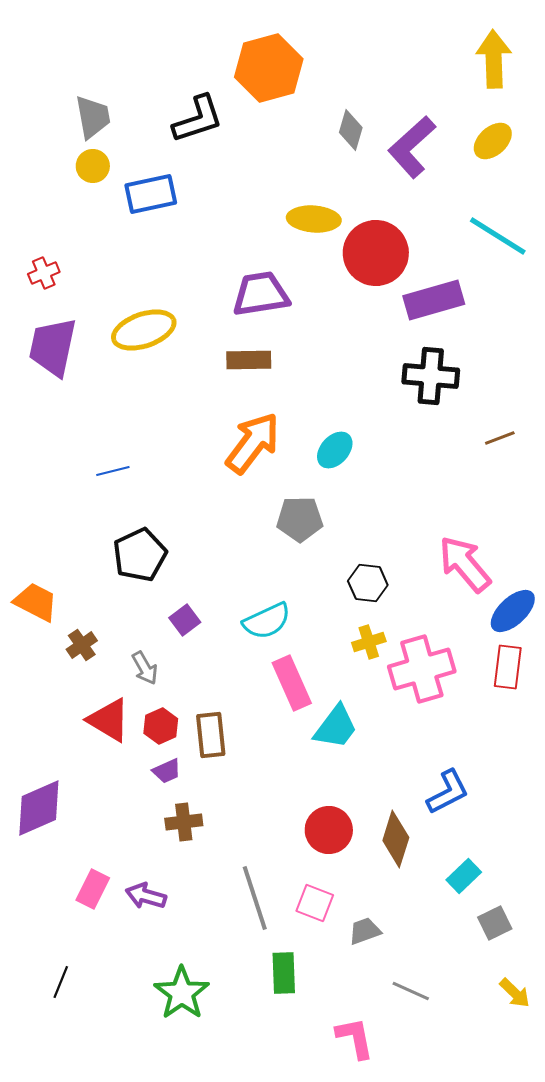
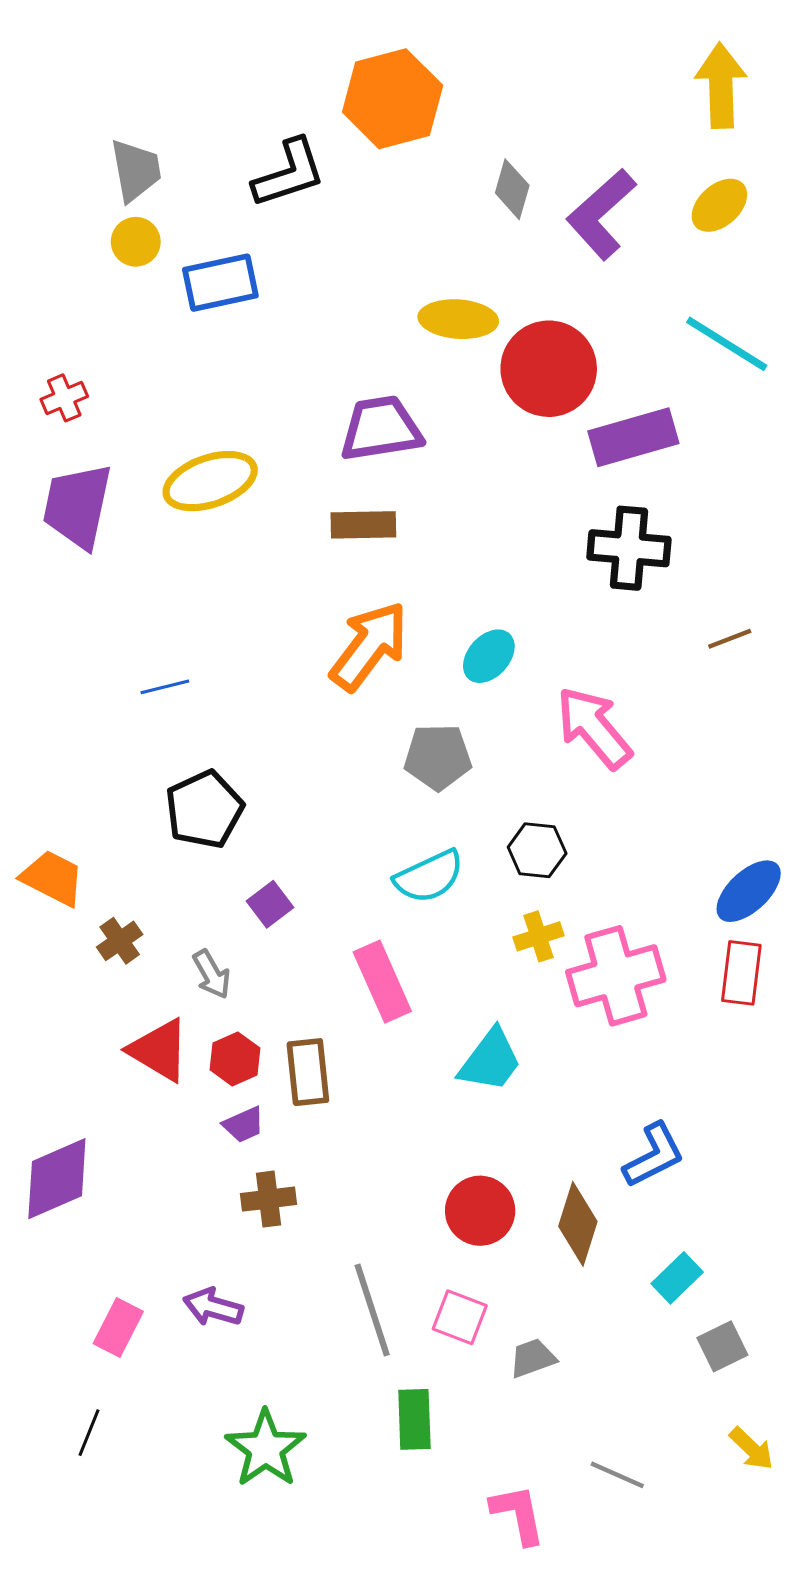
pink arrow: (465, 564) -> (594, 728), moved
cyan semicircle: (267, 621) -> (429, 877), moved
pink rectangle: (292, 683) -> (382, 982), moved
pink rectangle: (93, 889) -> (118, 1327), moved
gray line: (411, 991) -> (617, 1475), moved

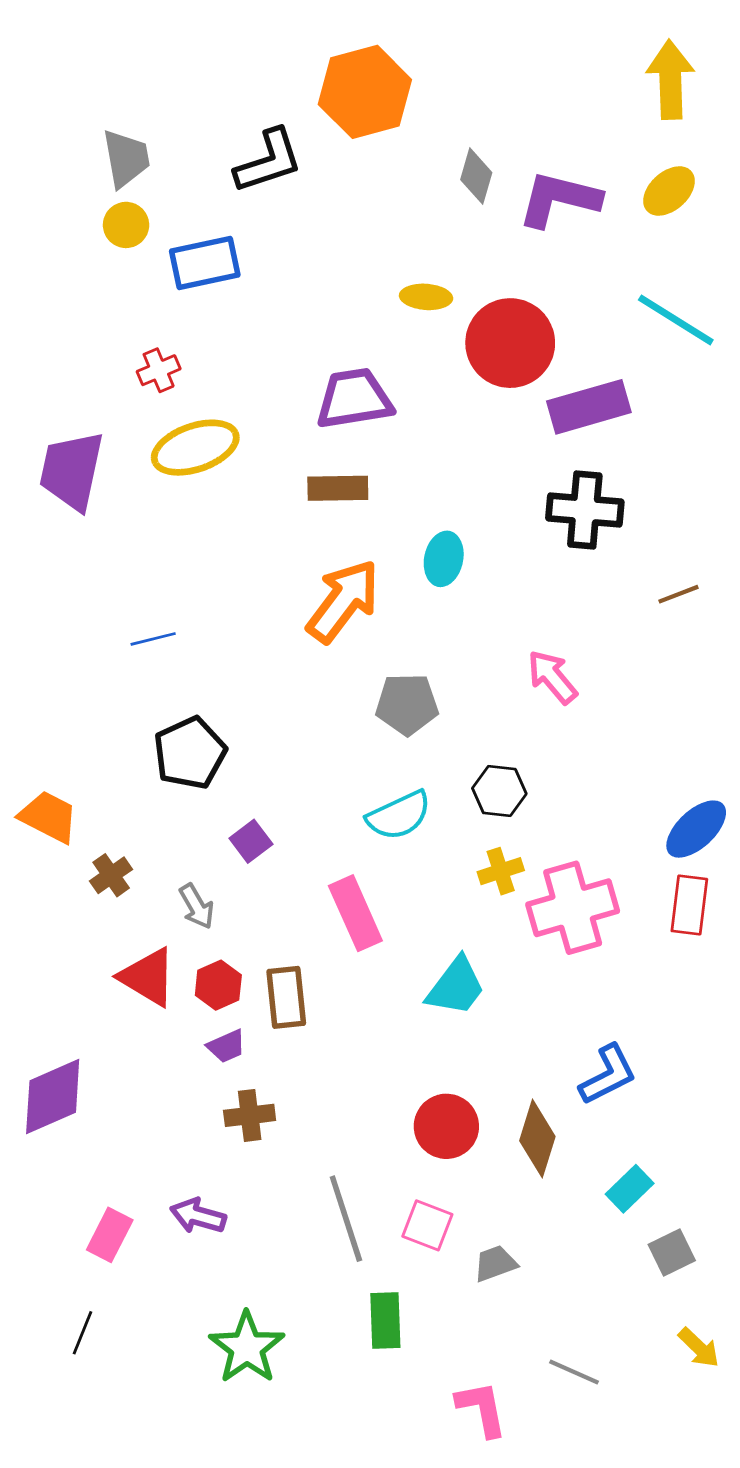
purple L-shape: (601, 214) -> (559, 199), turned 56
yellow ellipse: (458, 319) -> (426, 297), size x0.7
red cross: (64, 398) -> (159, 370), moved
cyan ellipse: (489, 656) -> (444, 559), moved, turned -30
pink arrow: (594, 728) -> (552, 677), size x0.7

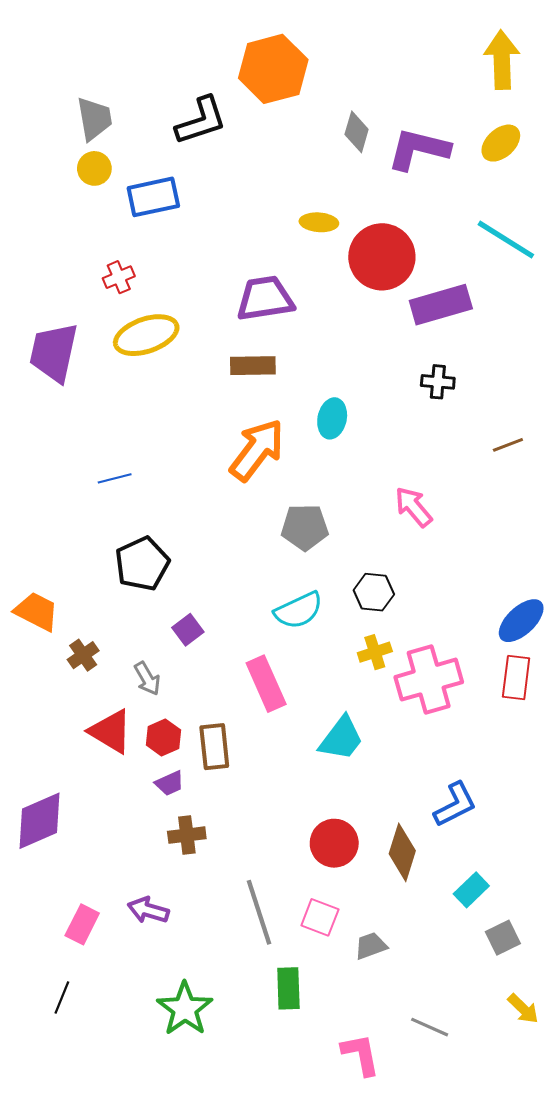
black cross: (585, 510) -> (438, 382), size x0.6

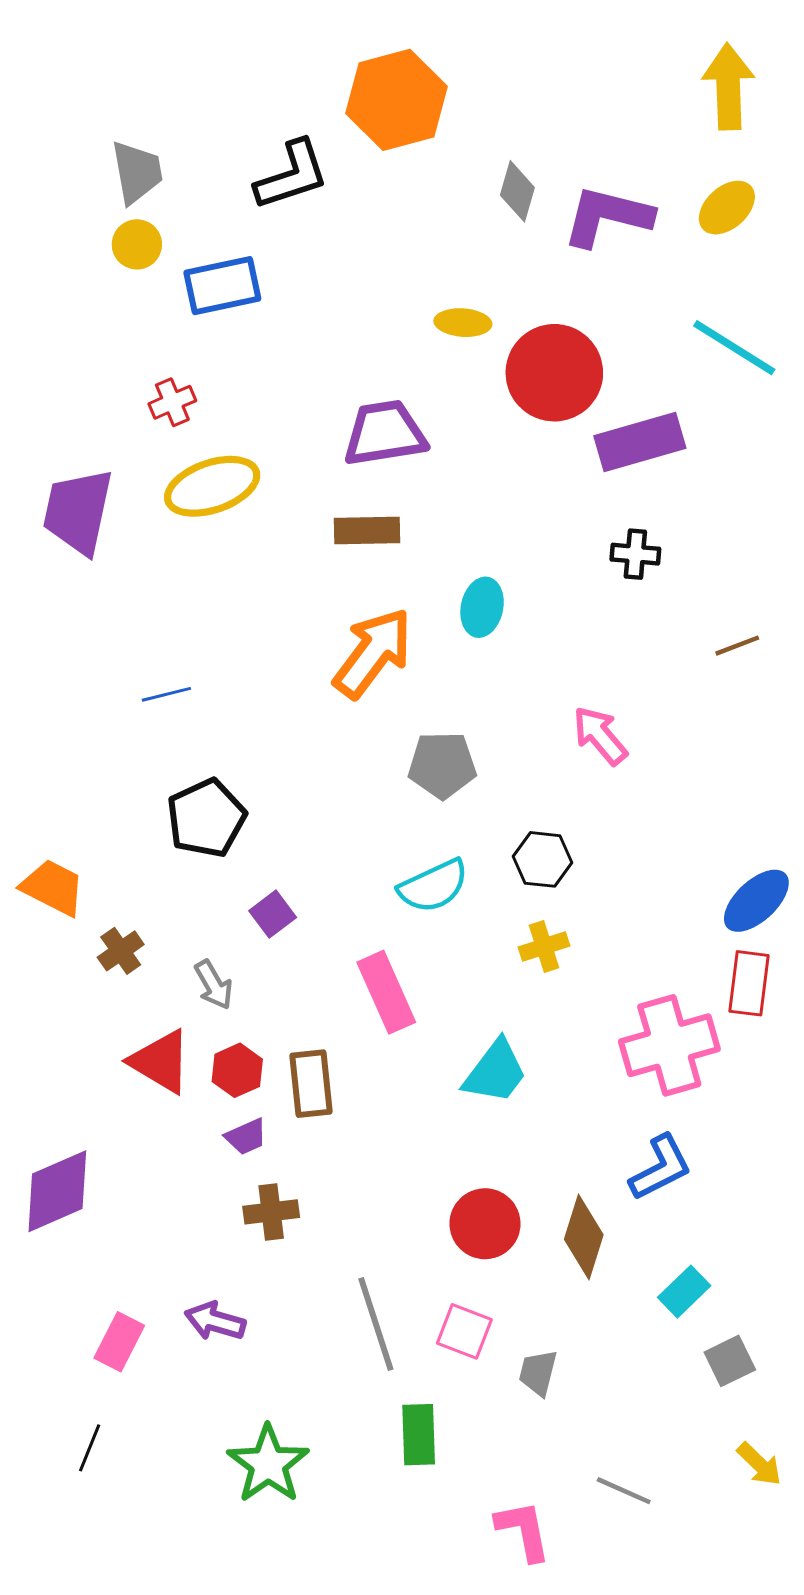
pink cross: (429, 680) -> (669, 1045), moved
gray trapezoid: (371, 946) -> (538, 1373), turned -56

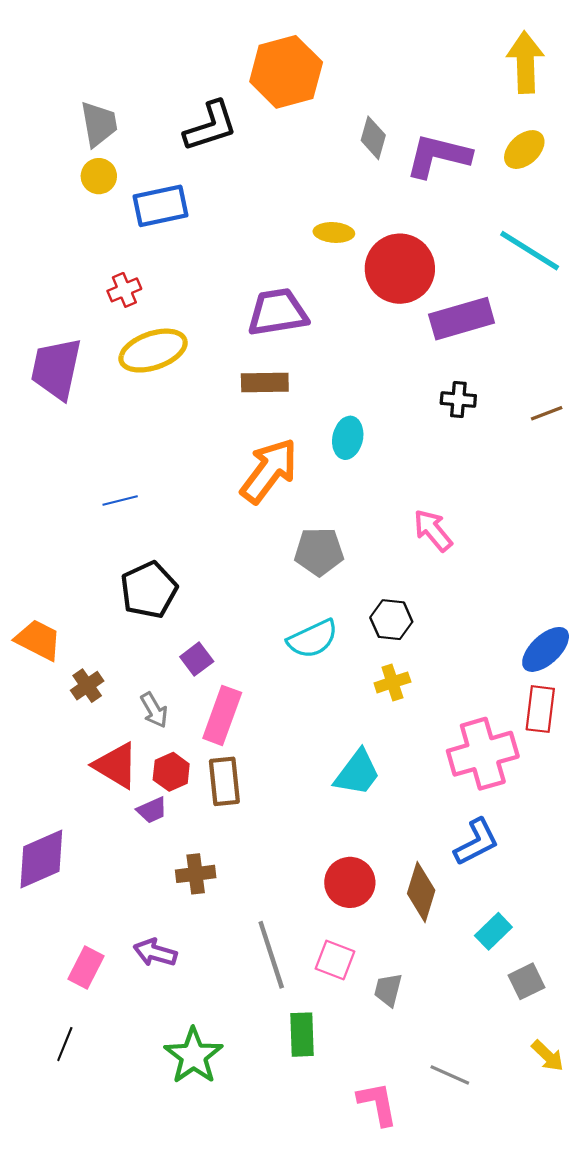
brown line: (737, 646) -> (547, 413), moved
pink rectangle: (386, 992) -> (222, 715), moved, turned 44
purple trapezoid: (246, 1137) -> (152, 810), moved

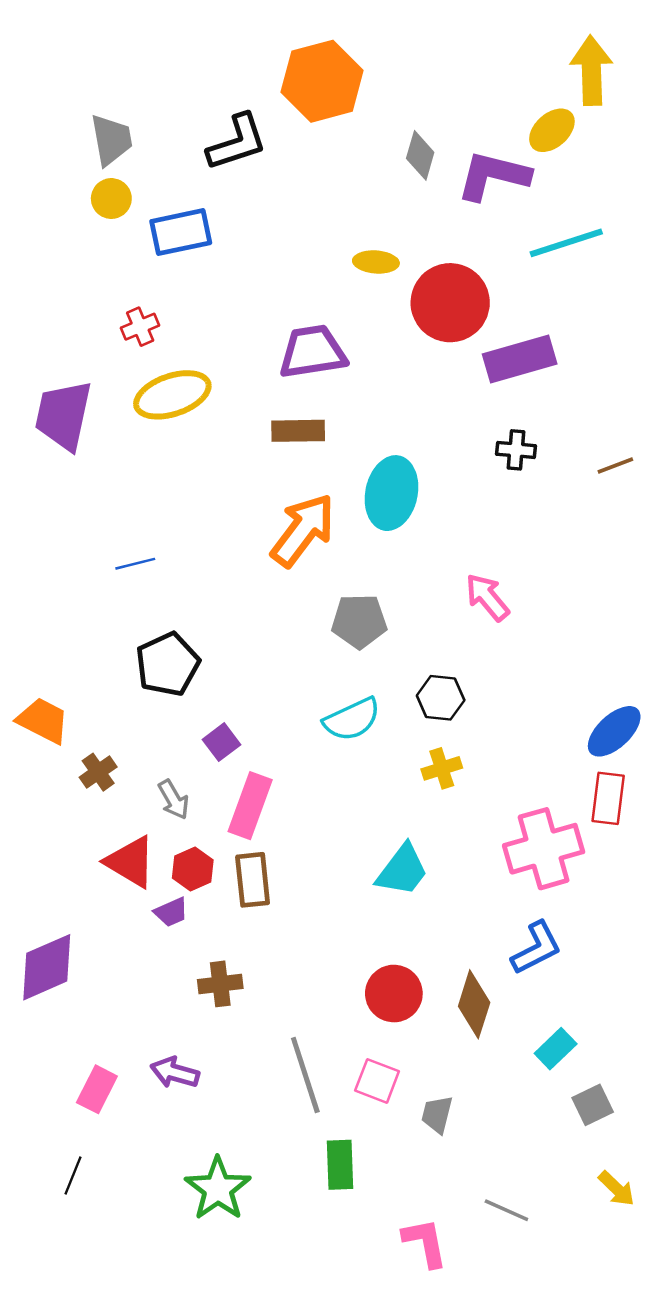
yellow ellipse: (524, 150) -> (552, 130), moved
cyan line: (530, 251) -> (566, 243), moved, turned -50
cyan ellipse: (348, 438) -> (391, 493), size x1.5

